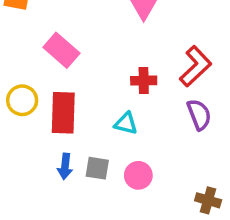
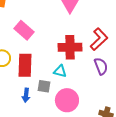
red cross: (144, 81) -> (70, 47), size x1.6
gray square: (97, 168) -> (44, 86), moved
pink circle: (138, 175) -> (67, 100), size x1.5

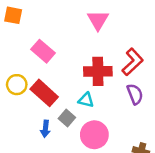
red rectangle: (25, 65) -> (44, 93), turned -50
gray square: (44, 86) -> (67, 118), turned 32

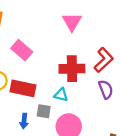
red rectangle: (44, 93) -> (23, 88), turned -30
gray square: (67, 118) -> (44, 111), turned -32

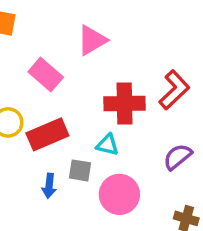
pink triangle: (72, 22) -> (92, 40), moved, turned 30
red rectangle: (23, 88) -> (47, 134), turned -35
purple semicircle: (106, 89) -> (178, 157), moved, turned -108

